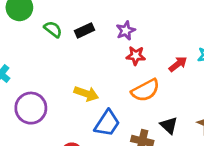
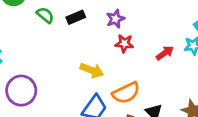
orange semicircle: (145, 90) -> (126, 93), moved
yellow arrow: (86, 94) -> (92, 70), moved

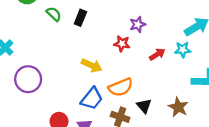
black rectangle: (76, 17) -> (80, 18), turned -49
purple star: (115, 19) -> (138, 24), moved

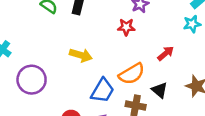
red arrow: (157, 54) -> (166, 53), moved
yellow arrow: (92, 65) -> (81, 55), moved

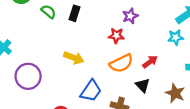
orange semicircle: (132, 74) -> (121, 63), moved
black triangle: (160, 90) -> (143, 85), moved

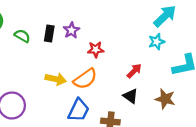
purple star: (130, 16) -> (71, 30), moved
orange semicircle: (121, 63) -> (85, 79), moved

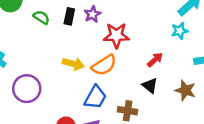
red star: (96, 49) -> (116, 35), size x1.5

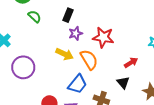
purple star: (92, 14) -> (76, 33), moved
green semicircle: (41, 17) -> (35, 16), moved
orange semicircle: (104, 65) -> (89, 60), turned -100

